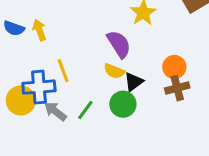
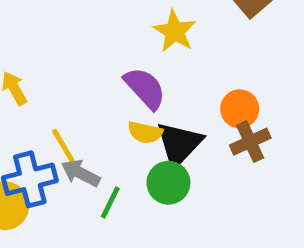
black triangle: (134, 82) -> (179, 144), size x1.5
gray arrow: (55, 111) -> (81, 173), moved

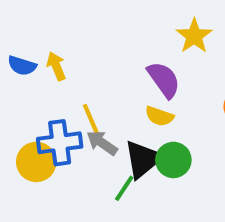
black triangle: (179, 144) -> (143, 159), moved
green line: (110, 203) -> (124, 188), moved

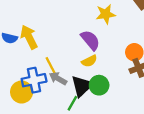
yellow star: (194, 36) -> (106, 14), turned 30
yellow arrow: (56, 66) -> (29, 37), size x1.5
yellow semicircle: (159, 116) -> (89, 61), turned -42

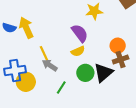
blue cross: (34, 80) -> (15, 71), moved
black triangle: (82, 86) -> (103, 73), moved
yellow circle: (22, 92) -> (26, 82), moved

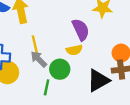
green circle: (85, 73) -> (60, 69), moved
green line: (61, 87) -> (47, 87), turned -32

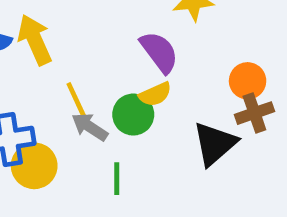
green circle: (60, 69) -> (133, 115), moved

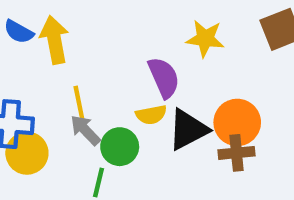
orange circle: (248, 81) -> (237, 122), size x1.4
green circle: (133, 115) -> (120, 147), moved
black triangle: (215, 144) -> (188, 130), moved

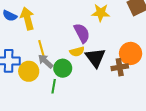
orange circle: (237, 122) -> (131, 53), moved
black triangle: (188, 130) -> (95, 58), turned -35
yellow circle: (27, 153) -> (29, 71), moved

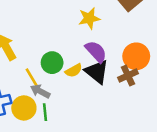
purple semicircle: (82, 33) -> (96, 52), moved
green circle: (63, 68) -> (52, 63), moved
green line: (54, 86) -> (45, 112), moved

